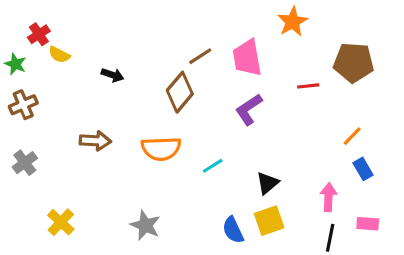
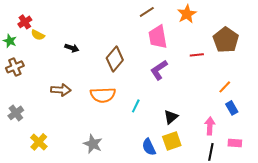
brown line: (200, 56) -> (147, 12), moved
brown pentagon: (354, 62) -> (226, 40), turned 30
gray cross: (25, 163) -> (16, 113), moved
cyan line: (213, 166) -> (136, 106), turned -32

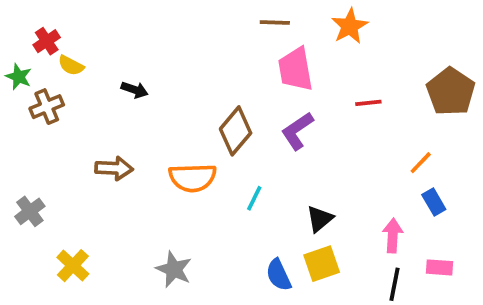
brown line: (147, 12) -> (275, 22), turned 35
brown pentagon: (226, 40) -> (451, 92), moved
brown diamond: (115, 59) -> (236, 131), moved
brown cross: (15, 67) -> (47, 107), moved

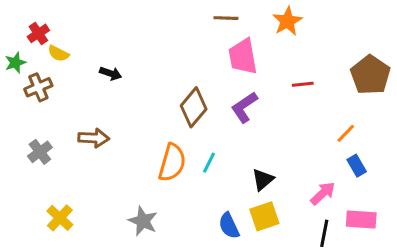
green star: (19, 77) -> (15, 63), turned 30
orange semicircle: (193, 178) -> (172, 163), moved, turned -72
gray cross: (30, 211) -> (40, 152), moved
pink arrow: (393, 236) -> (323, 193), turned 44
pink rectangle: (439, 267) -> (361, 219), size x1.4

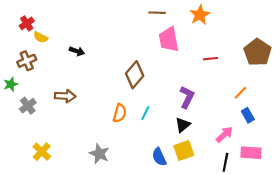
green star: (15, 63) -> (11, 84), moved
purple L-shape: (244, 107) -> (187, 97), moved, turned 150
orange semicircle: (172, 163) -> (120, 113), size x0.7

